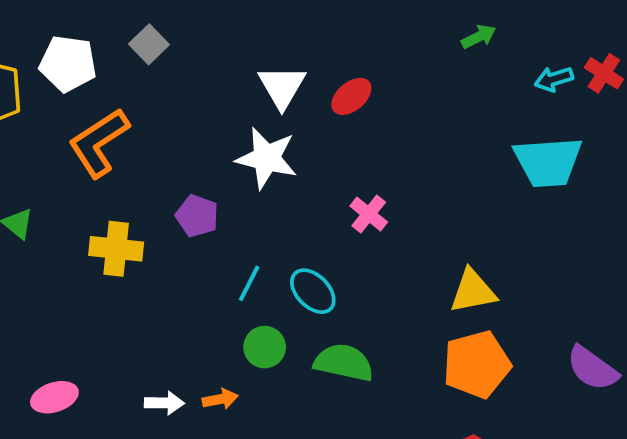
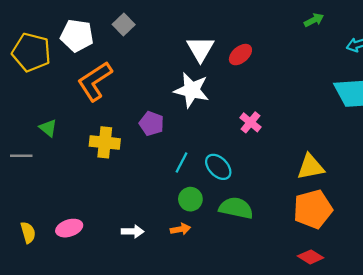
orange arrow: (220, 399) -> (180, 229), moved

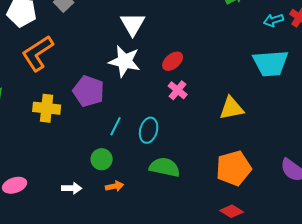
red ellipse: (240, 55) -> (173, 61), moved
purple pentagon: (152, 123) -> (89, 91), size x1.4
cyan ellipse: (218, 167) -> (149, 130), turned 60
yellow triangle: (311, 167) -> (232, 108), moved
green circle: (190, 199) -> (102, 159), moved

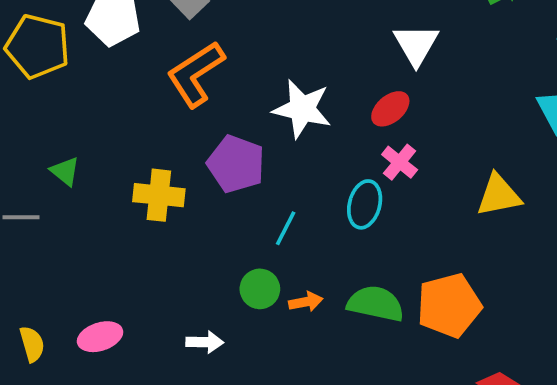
white triangle: (133, 24) -> (416, 45), moved
orange L-shape: (38, 53) -> (196, 74), moved
cyan ellipse: (149, 130) -> (365, 204), moved
orange pentagon: (234, 168) -> (449, 305), moved
orange arrow: (115, 186) -> (306, 302), moved

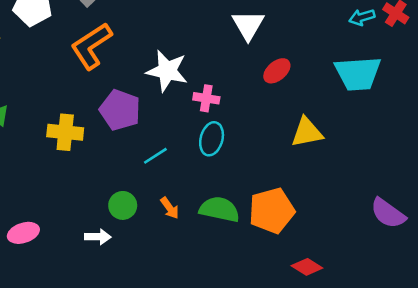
red ellipse: (390, 109) -> (277, 71), moved
pink cross: (400, 162) -> (206, 98), moved, turned -30
cyan line: (286, 228) -> (155, 156), turned 30
green circle: (260, 289) -> (123, 205), moved
orange arrow: (306, 302) -> (170, 208), turned 65

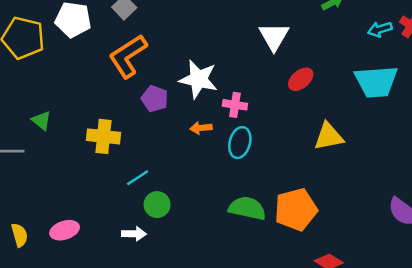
purple pentagon: (120, 110) -> (155, 99), moved, size x0.7
cyan line: (155, 156) -> (138, 178), moved
orange arrow: (170, 208) -> (201, 128), moved, turned 120

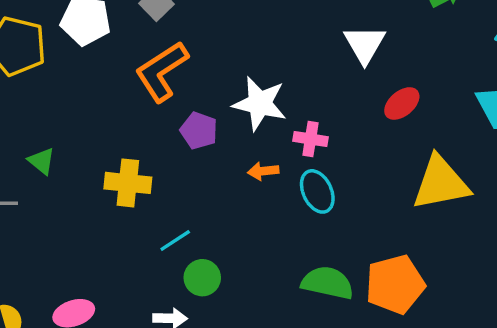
yellow triangle: (329, 136) -> (441, 183), size x1.4
cyan ellipse: (240, 143) -> (317, 191), turned -40

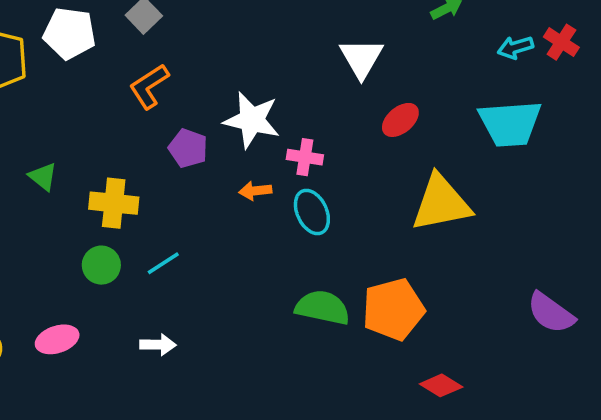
orange L-shape: (162, 71) -> (149, 86), size x0.7
green triangle: (42, 161) -> (43, 177), moved
green circle: (202, 278) -> (101, 265), moved

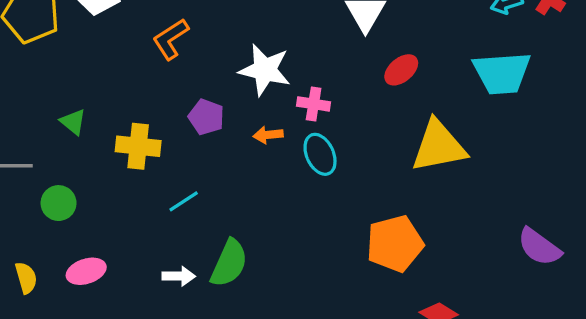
purple pentagon: (188, 148) -> (206, 117), moved
green circle: (101, 265) -> (59, 203), moved
green semicircle: (323, 308) -> (229, 263), moved, turned 102

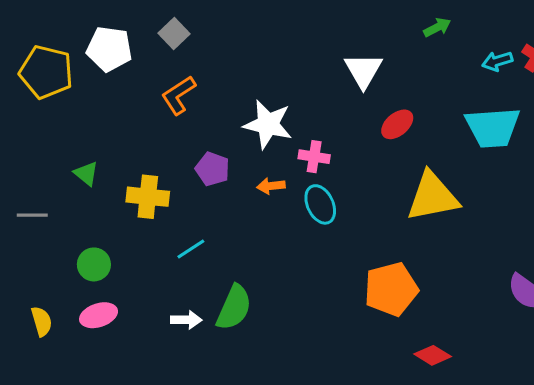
green circle: (59, 203) -> (94, 264), moved

